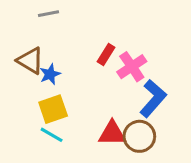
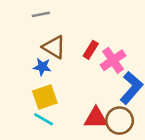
brown triangle: (30, 61) -> (54, 47), moved
blue star: (50, 74) -> (42, 67), turned 30

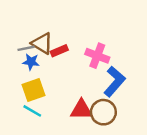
gray line: (41, 14) -> (26, 48), moved
red rectangle: (91, 50) -> (59, 51), moved, turned 35
pink cross: (113, 60) -> (97, 56), turned -35

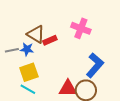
gray line: (26, 48) -> (12, 50), moved
pink cross: (97, 56) -> (81, 28), moved

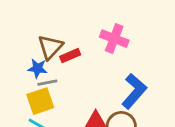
brown triangle: (36, 34) -> (50, 47), turned 42
gray line: (12, 50) -> (47, 83), moved

